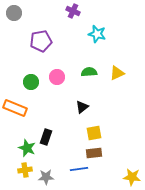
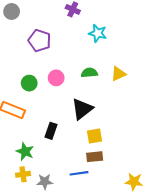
purple pentagon: (41, 41) -> (40, 41), turned 30
black triangle: (82, 107) -> (82, 109), size x1.6
black rectangle: (46, 137) -> (51, 131), moved

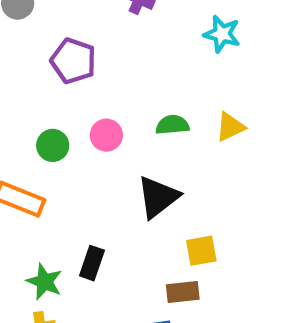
cyan star: (98, 33) -> (222, 34), moved
black rectangle: (51, 131) -> (92, 263), moved
yellow square: (95, 136) -> (201, 251), moved

